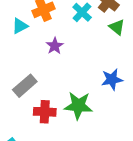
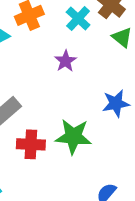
purple star: (55, 46) -> (66, 61), moved

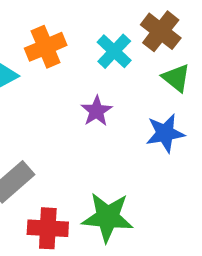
blue star: (116, 103) -> (165, 133), moved

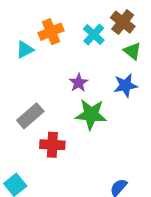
purple star: (97, 111) -> (79, 83), moved
green star: (108, 217) -> (91, 114), moved

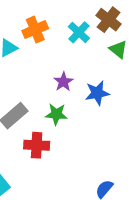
blue star: (125, 85) -> (97, 93), moved
green star: (91, 114) -> (56, 114), moved, size x0.7

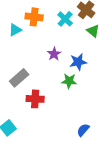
orange cross: (35, 30) -> (34, 17), turned 30
green star: (56, 114) -> (69, 81), moved

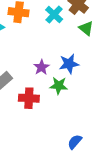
purple star: (54, 54) -> (41, 67), moved
red cross: (35, 99) -> (29, 98), moved

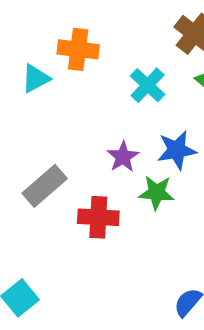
cyan cross: (54, 14) -> (148, 85), moved

